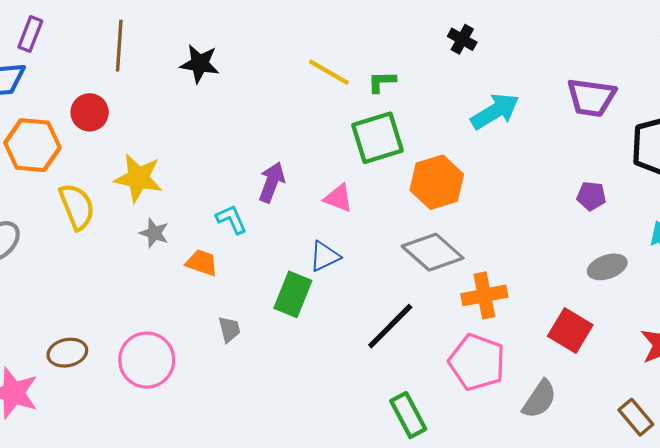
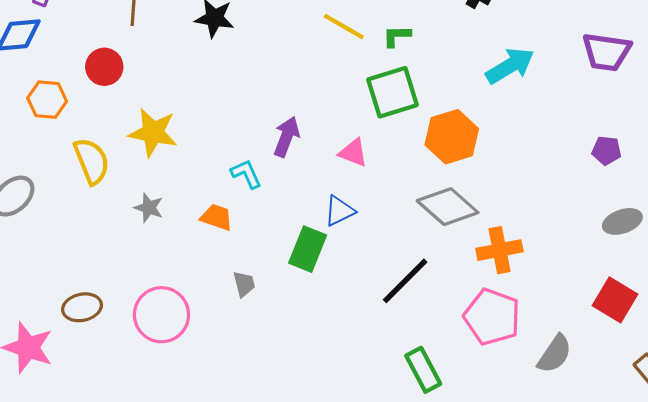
orange hexagon: (32, 145) -> (47, 100), size x0.7
gray star: (154, 233) -> (149, 208), moved
red square: (570, 330) -> (615, 300), moved

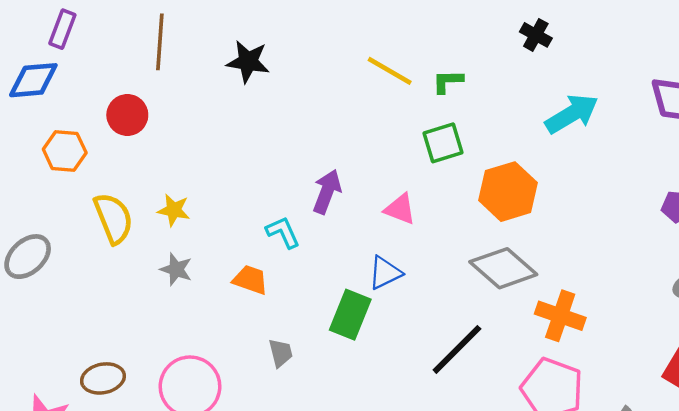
green square: (392, 92) -> (443, 143), size x0.7
yellow star: (153, 132) -> (174, 210), moved, size x0.6
orange cross: (499, 250) -> (560, 316), turned 30

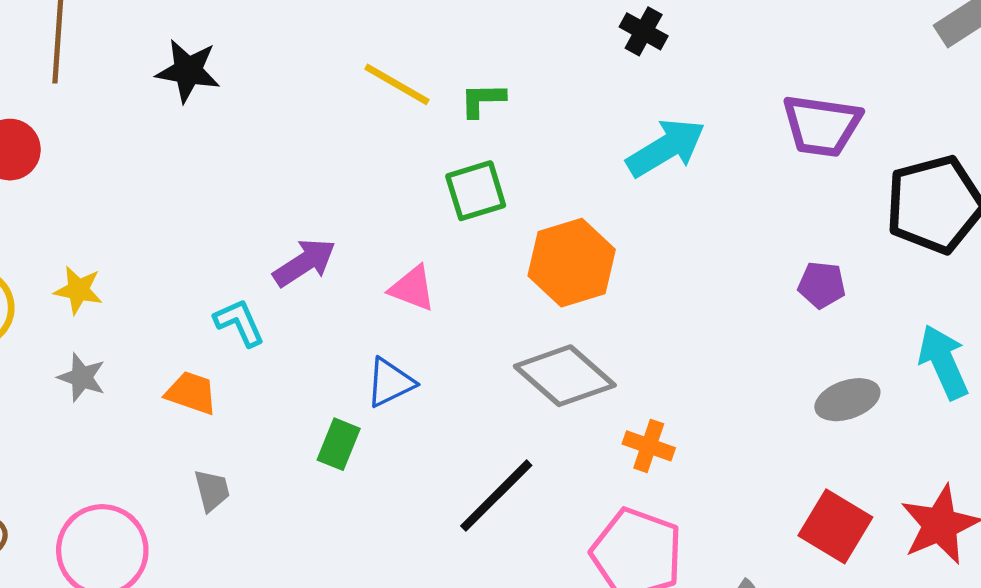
black cross: (536, 35) -> (644, 31), moved
purple arrow: (327, 192) -> (304, 263), turned 36
green rectangle: (350, 315) -> (339, 444), size x0.7
orange cross: (560, 316) -> (649, 446), size x0.7
gray trapezoid: (281, 353) -> (212, 490), moved

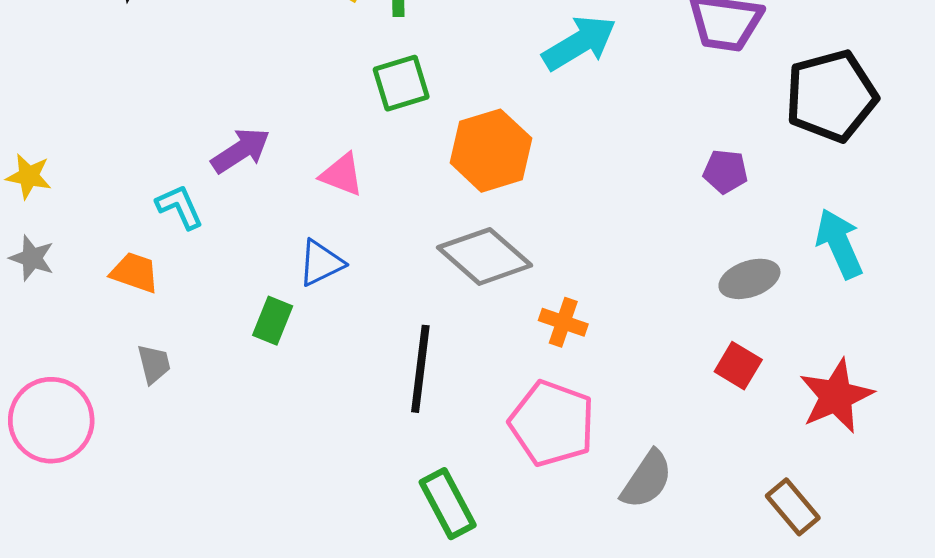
black line: (496, 496) -> (420, 369), turned -38
red square: (835, 526) -> (738, 366), moved, size x0.7

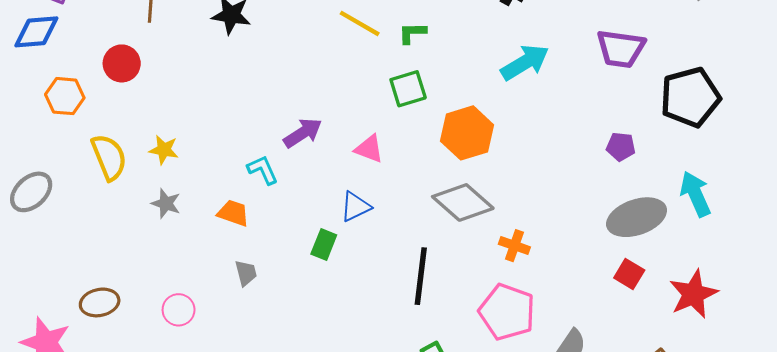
gray ellipse: (749, 279) -> (637, 217), size x1.5
pink circle: (51, 420) -> (179, 310), size x0.6

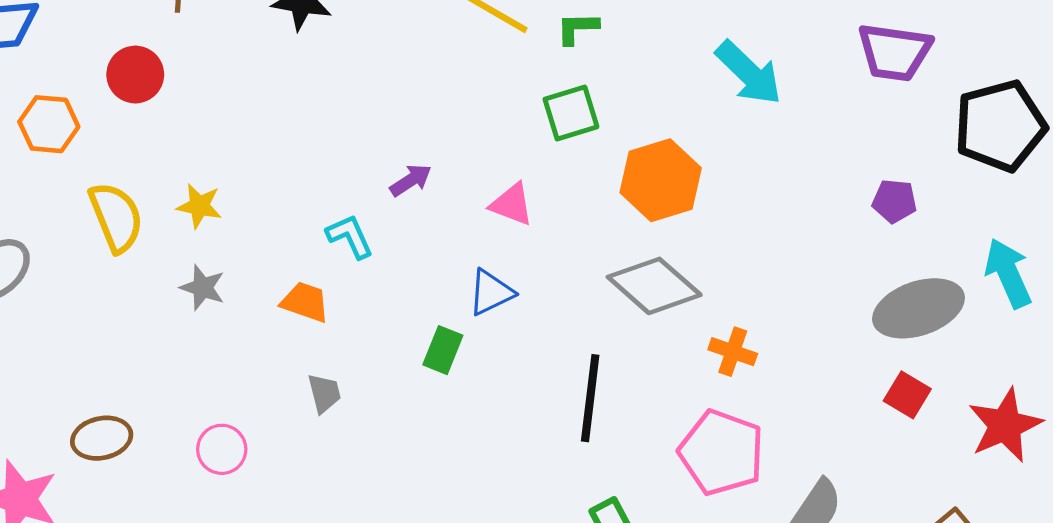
cyan arrow: (525, 62) -> (749, 73), turned 75
purple arrow: (303, 133) -> (411, 180), size x0.7

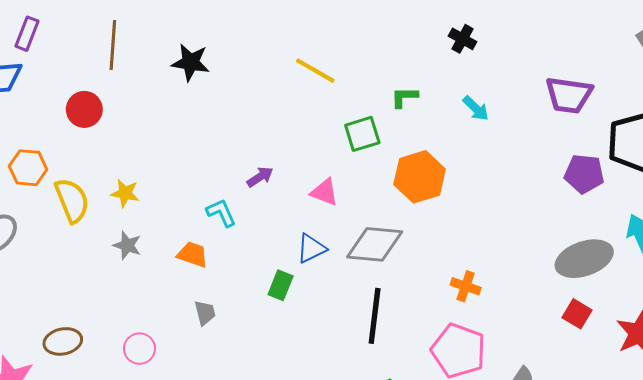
green L-shape: (577, 28) -> (404, 97), moved
cyan arrow: (749, 73) -> (476, 108), size x0.6
orange hexagon: (49, 124) -> (28, 168), moved
purple pentagon: (894, 201) -> (584, 174), moved, size x1.4
gray diamond: (654, 286) -> (375, 244), moved, turned -36

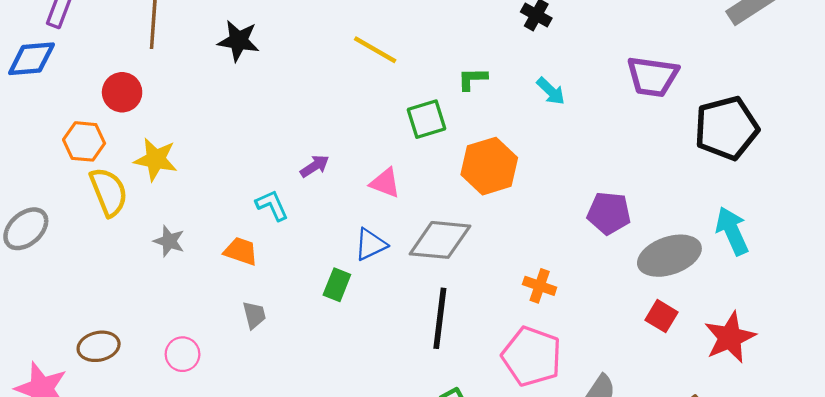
orange hexagon: (28, 168) -> (84, 141), moved
purple pentagon: (584, 174) -> (609, 213), moved
yellow star: (125, 193) -> (156, 159), moved, size x1.4

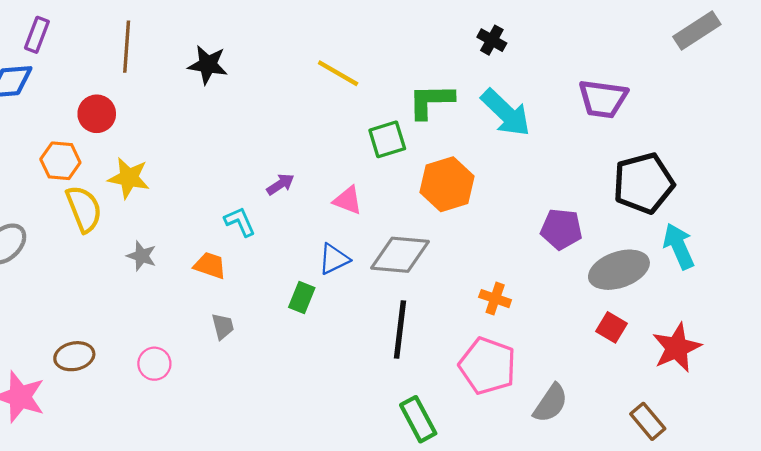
green L-shape: (472, 79) -> (431, 101), size x1.6
cyan arrow: (551, 91) -> (506, 113), size x1.8
black pentagon: (726, 128) -> (643, 183), moved

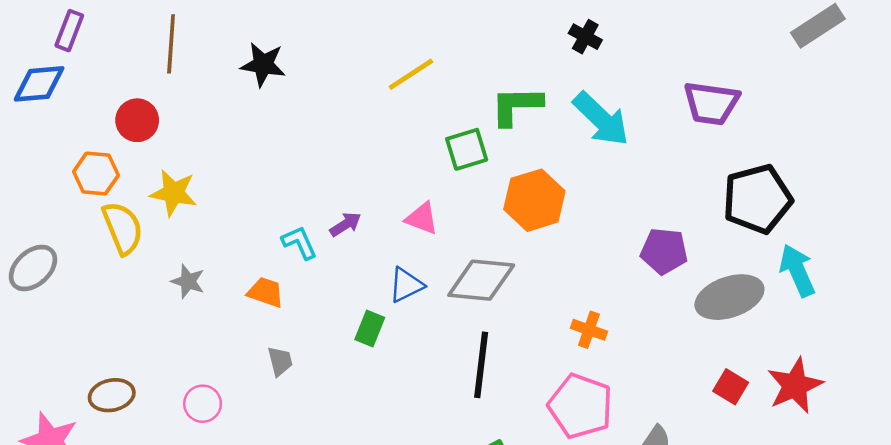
yellow line: (338, 73) -> (411, 74), turned -63
purple arrow: (280, 184) -> (345, 224), moved
red square: (611, 327) -> (731, 387), moved

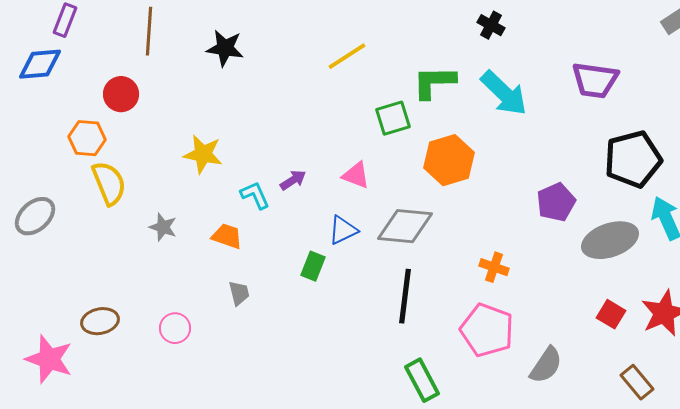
yellow star: (173, 193) -> (203, 154), moved
purple pentagon: (664, 251) -> (556, 202), turned -30

